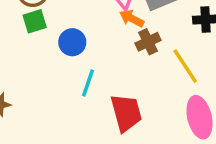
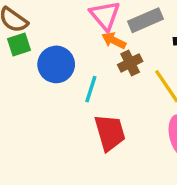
blue circle: (72, 42) -> (56, 64), size x1.4
cyan line: (88, 83) -> (91, 89), moved

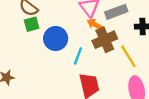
brown cross: (130, 63) -> (105, 40), size x1.5

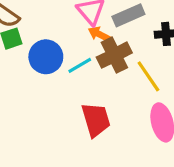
cyan line: (78, 56) -> (80, 65), moved, turned 42

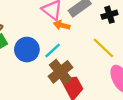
brown cross: (114, 55) -> (60, 72), moved

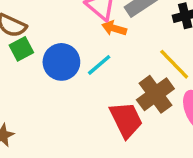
brown cross: (60, 72) -> (155, 94), moved

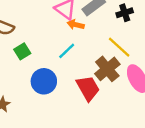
green square: (21, 49) -> (22, 51), moved
blue circle: (61, 62) -> (44, 81), moved

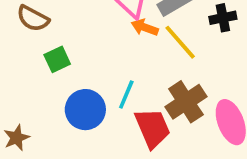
yellow line: (119, 47) -> (180, 42), moved
cyan line: (67, 51) -> (126, 95), moved, turned -30

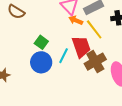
green square: (57, 59) -> (41, 42), moved, turned -32
red trapezoid: (152, 128) -> (81, 47), moved

